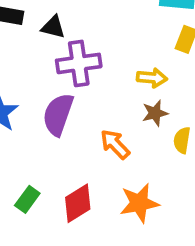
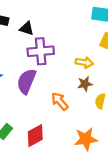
orange star: (139, 203) -> (86, 139), moved

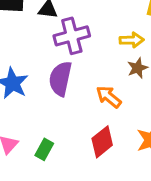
red diamond: (35, 136) -> (102, 142), moved

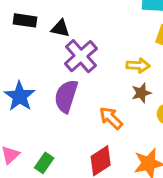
purple cross: (72, 36) -> (81, 56), turned -32

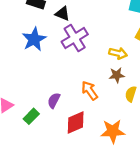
blue star: (20, 96) -> (34, 39), moved
purple semicircle: (66, 96) -> (54, 100), moved, size x0.6

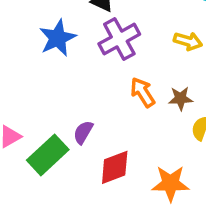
yellow arrow: (118, 53) -> (188, 41), moved
orange arrow: (90, 91) -> (143, 92), moved
green rectangle: (31, 116) -> (48, 155), size x1.6

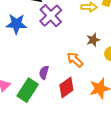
blue star: (58, 38) -> (16, 24), turned -30
orange arrow: (143, 92) -> (75, 60), moved

